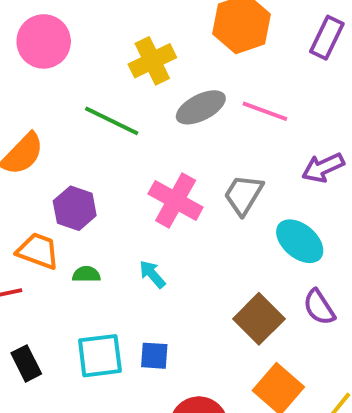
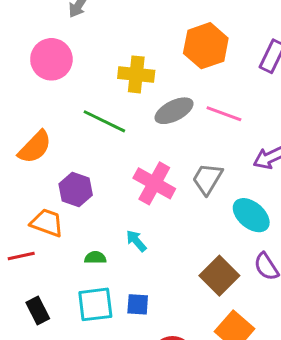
yellow cross: (152, 61) -> (136, 74), turned 32
green semicircle: (86, 274) -> (95, 258), moved

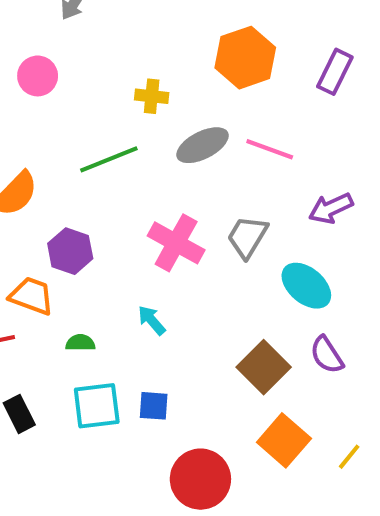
pink circle: (51, 59) -> (38, 76), size x0.7
yellow cross: (136, 74) -> (152, 96), size x0.7
green line: (104, 121) -> (109, 159), turned -48
green semicircle: (95, 258) -> (80, 343), moved

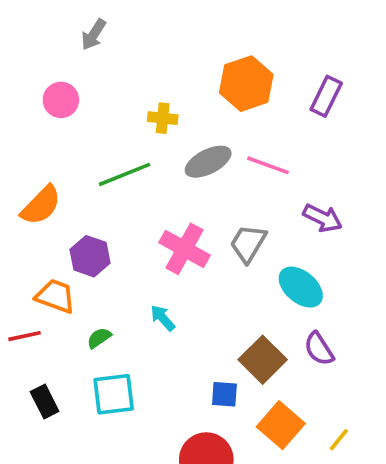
purple arrow: (331, 208) -> (323, 218), turned -129
green semicircle: (80, 343) -> (99, 338), turned -35
blue square: (154, 406) -> (224, 394), moved

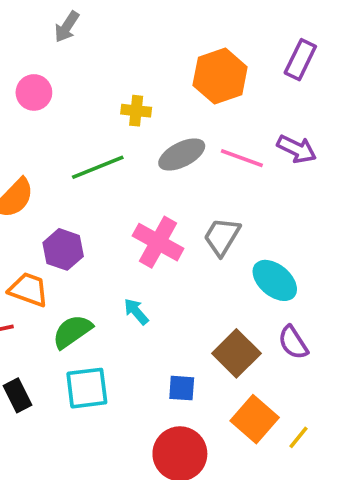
purple rectangle: (326, 96) -> (300, 60), moved
purple arrow: (323, 218) -> (297, 149), moved
green semicircle: (99, 338) -> (72, 332), size x1.6
blue square: (224, 394) -> (182, 388), moved
yellow line: (339, 440) -> (299, 437), moved

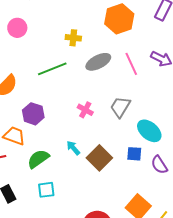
pink line: (242, 158) -> (131, 64), turned 45
pink cross: (158, 242) -> (85, 110), size x0.6
brown square: (236, 353) -> (99, 158), moved
cyan square: (87, 388) -> (46, 190), size x0.7
blue square: (182, 388) -> (134, 154), moved

